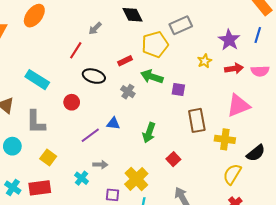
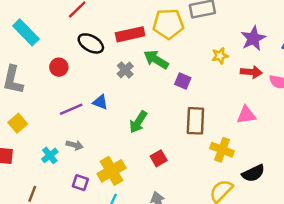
red rectangle: (125, 61) -> (130, 34), size x1.6
pink triangle: (238, 105) -> (246, 115), size x0.7

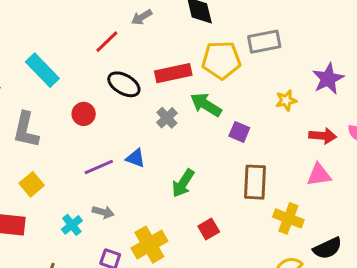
red arrow: (251, 72) -> (323, 136), moved

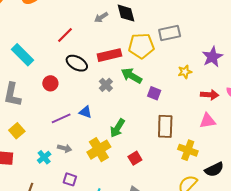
gray arrow: (142, 17) -> (101, 17), moved
yellow cross: (149, 245) -> (99, 150), moved

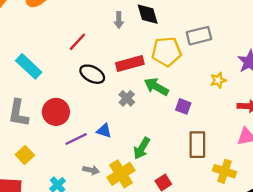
gray arrow: (101, 17) -> (119, 20), turned -56
red circle: (50, 83) -> (56, 112), moved, size x1.5
gray arrow: (65, 148) -> (91, 170), moved

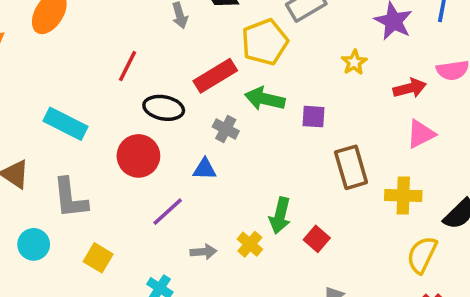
red circle: (56, 112) -> (138, 156), moved
blue triangle: (104, 131) -> (205, 169), moved
green arrow: (142, 148) -> (280, 215), moved
yellow cross: (121, 174) -> (250, 244), size x0.6

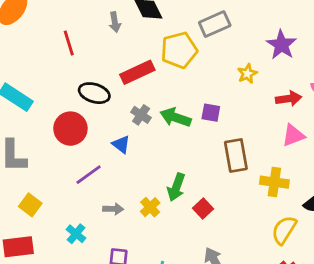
red line: (128, 66) -> (69, 43), moved, turned -50
green arrow: (265, 99) -> (175, 117), moved
blue triangle: (205, 169) -> (121, 144), turned 30

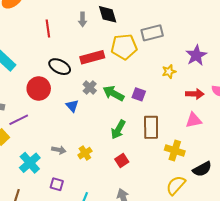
purple line: (89, 175) -> (19, 120), moved
green arrow: (176, 187) -> (118, 130), moved
cyan cross: (76, 234) -> (30, 163), size x1.5

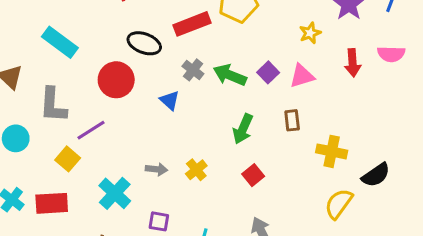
purple square: (139, 94) -> (268, 72), turned 32
red arrow: (195, 94) -> (353, 63), turned 90
pink triangle: (194, 120) -> (302, 76), moved
brown rectangle: (151, 127) -> (292, 120), size x0.6

